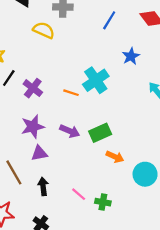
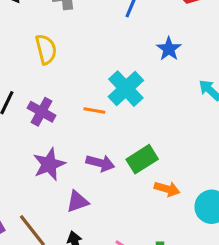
yellow semicircle: (44, 30) -> (46, 49), moved, turned 60
purple triangle: (39, 153) -> (78, 202), moved

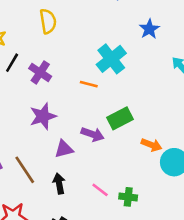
orange line: (94, 110) -> (89, 84), moved
purple arrow: (100, 163) -> (93, 134), moved
orange arrow: (167, 189) -> (151, 145), moved

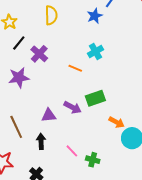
blue star: (149, 29) -> (95, 16), moved
cyan cross: (111, 59) -> (96, 52), size x0.7
purple star: (43, 116) -> (19, 78), moved

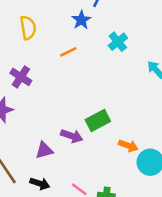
cyan cross: (96, 52) -> (118, 42), moved
orange line: (75, 68) -> (68, 52), moved, turned -40
black arrow: (41, 141) -> (40, 184), turned 119

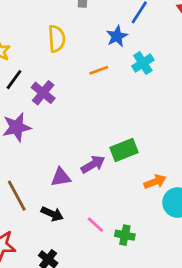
cyan cross: (118, 42) -> (143, 63), moved
purple arrow: (72, 136) -> (93, 164), turned -55
orange arrow: (128, 146) -> (155, 182), turned -48

